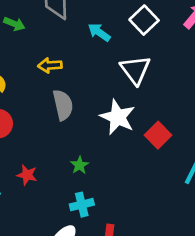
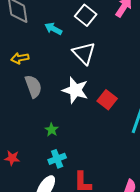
red star: (27, 175) -> (12, 158), moved

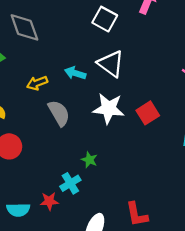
cyan arrow: (53, 29) -> (75, 73), moved
red square: (107, 100) -> (148, 113), turned 30
cyan cross: (57, 159) -> (70, 183), moved

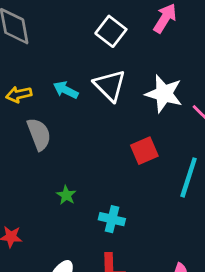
white star: (109, 109) -> (164, 94), moved
cyan cross: (70, 183) -> (112, 219), moved, turned 36

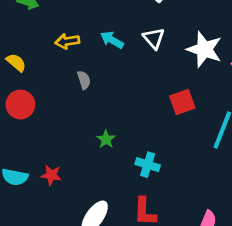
white triangle: (110, 85) -> (154, 38), size x0.7
gray semicircle: (39, 134) -> (84, 80), size x0.6

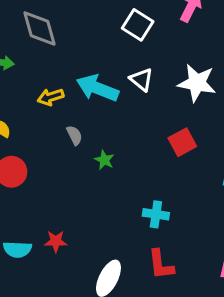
cyan arrow: (112, 40) -> (97, 88), size x1.6
green star: (106, 139) -> (104, 160), moved

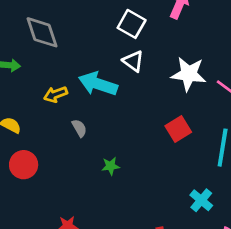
white triangle: (141, 80) -> (133, 61), moved
green star: (104, 160) -> (111, 166), moved, turned -30
cyan cross: (156, 214) -> (201, 200), moved, turned 35

